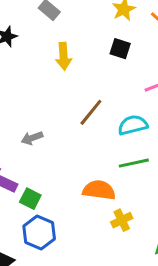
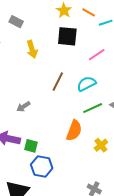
black square: (120, 49) -> (67, 36), size x1.5
orange semicircle: (99, 190) -> (74, 130), turned 115
yellow cross: (122, 220) -> (101, 145), moved

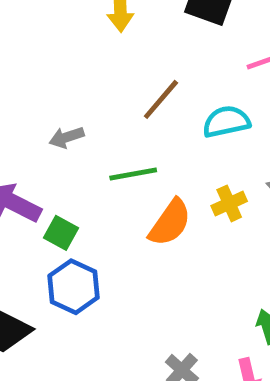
green line: (93, 108) -> (133, 174), moved
yellow cross: (101, 145) -> (229, 203), moved

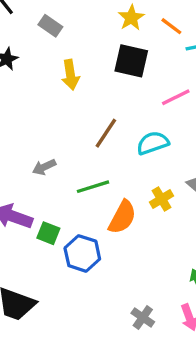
blue hexagon: (74, 287) -> (82, 253), moved

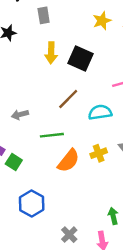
gray rectangle: (50, 26) -> (44, 15), turned 35
black square: (131, 61) -> (80, 59), moved
blue hexagon: (82, 253) -> (32, 203), moved

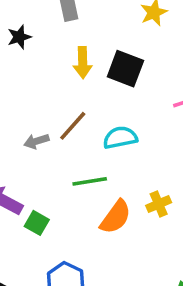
brown line: (68, 99) -> (73, 126), moved
cyan semicircle: (100, 112) -> (120, 138), moved
gray arrow: (20, 115) -> (36, 141), moved

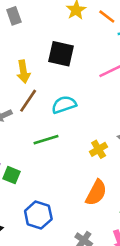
yellow arrow: (83, 63) -> (23, 72), moved
orange semicircle: (116, 217) -> (96, 193), moved

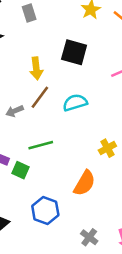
green line: (46, 140) -> (41, 145), moved
orange semicircle: (96, 193) -> (85, 183), moved

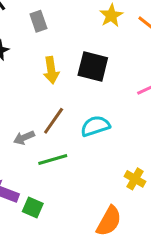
yellow arrow: (36, 68) -> (51, 70), moved
green line: (41, 145) -> (53, 159), moved
yellow cross: (107, 148) -> (135, 179), turned -30

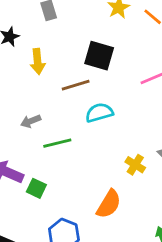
yellow arrow: (51, 70) -> (38, 61), moved
brown line: (54, 121) -> (76, 85), moved, turned 36

